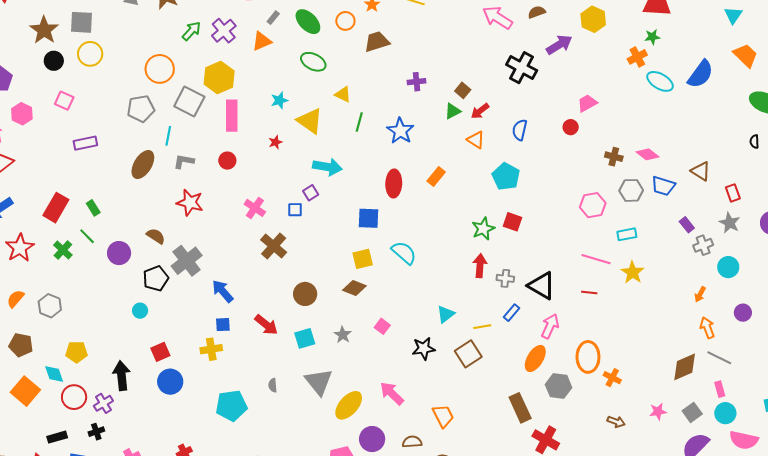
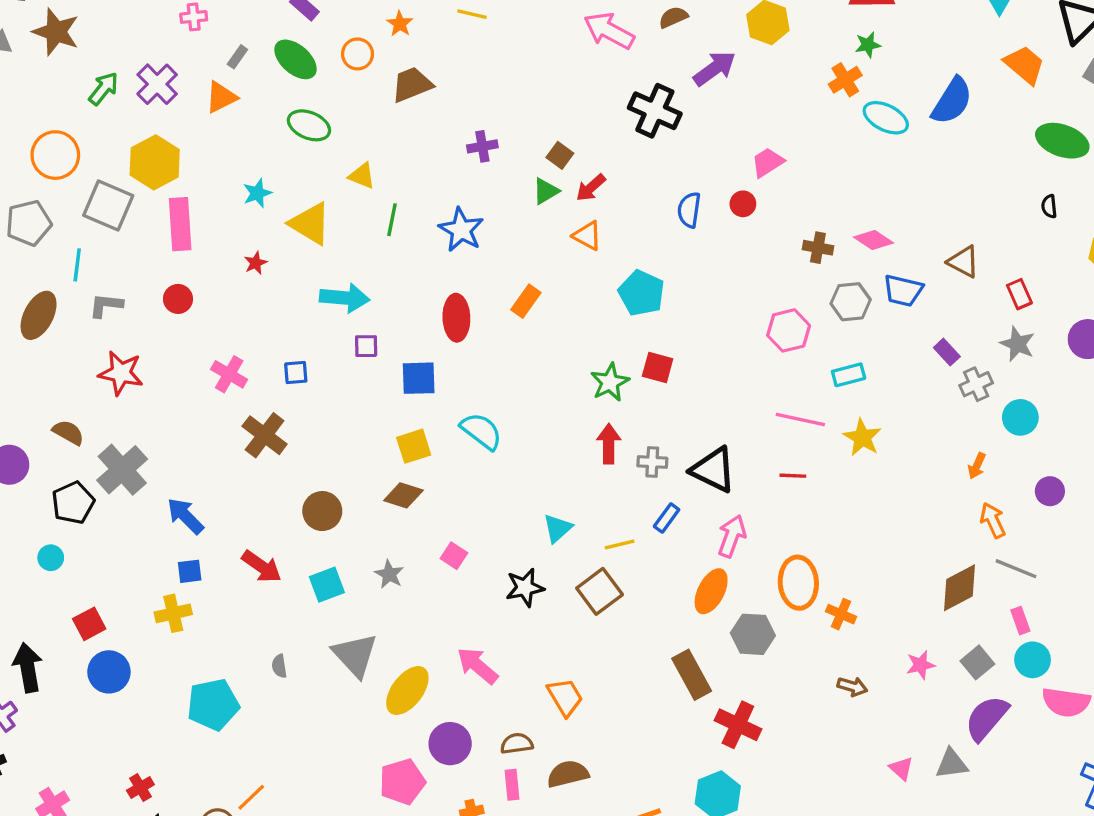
blue semicircle: (520, 130) -> (689, 210), moved
purple square: (311, 193) -> (366, 346), moved, turned 35

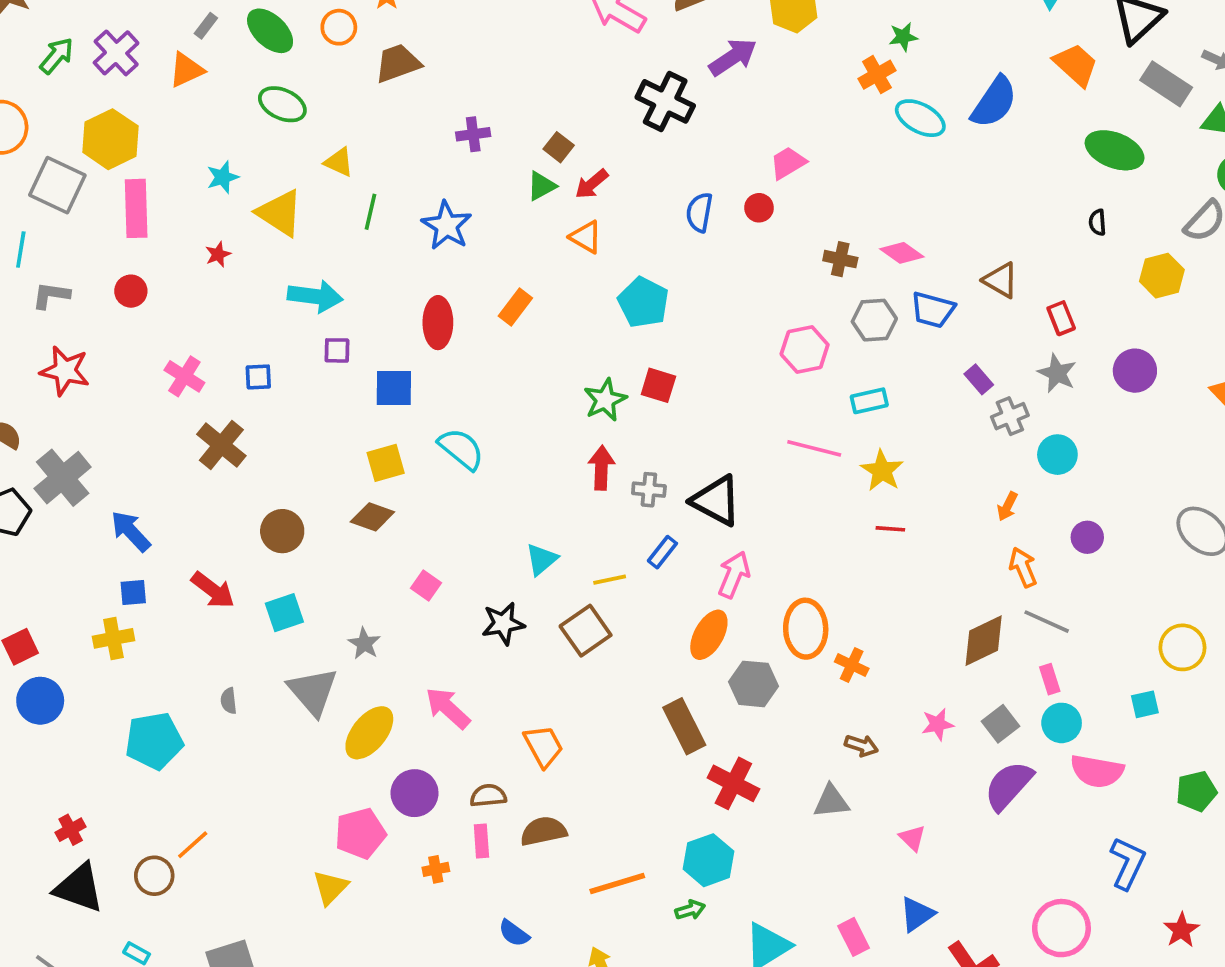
red line: (793, 476) -> (890, 529), moved
gray star: (389, 574) -> (364, 644), moved
gray triangle: (952, 764) -> (831, 801), moved

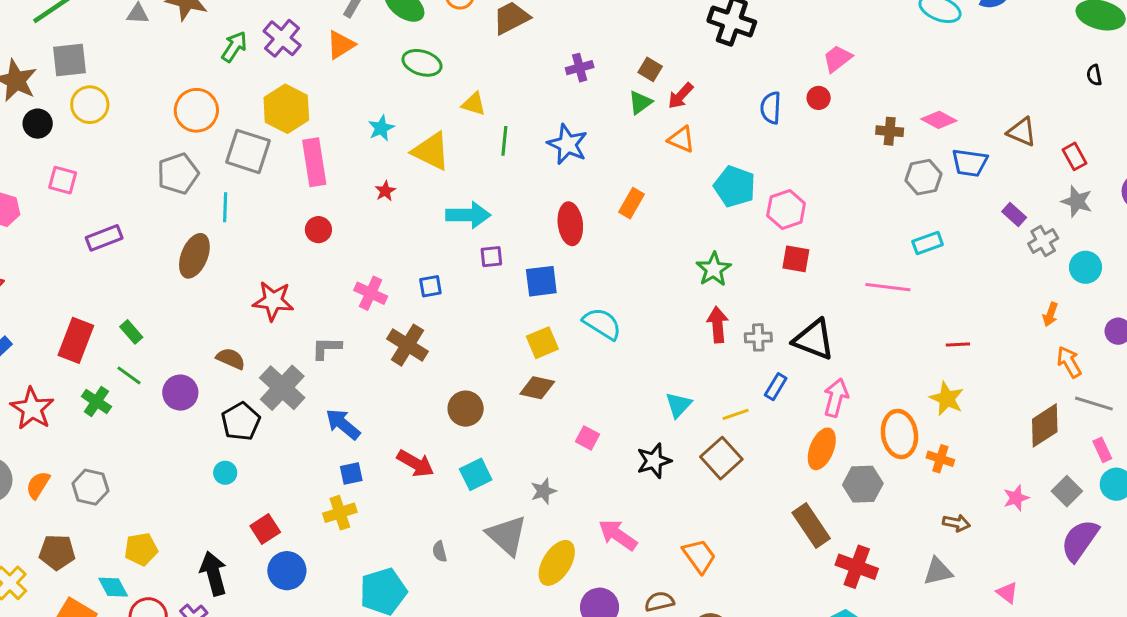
gray L-shape: (51, 295) -> (327, 348), moved
pink hexagon: (805, 349) -> (786, 209), moved
red square: (658, 385) -> (796, 259), moved
yellow star: (882, 471) -> (947, 399), moved
gray star: (364, 644) -> (543, 491), turned 30

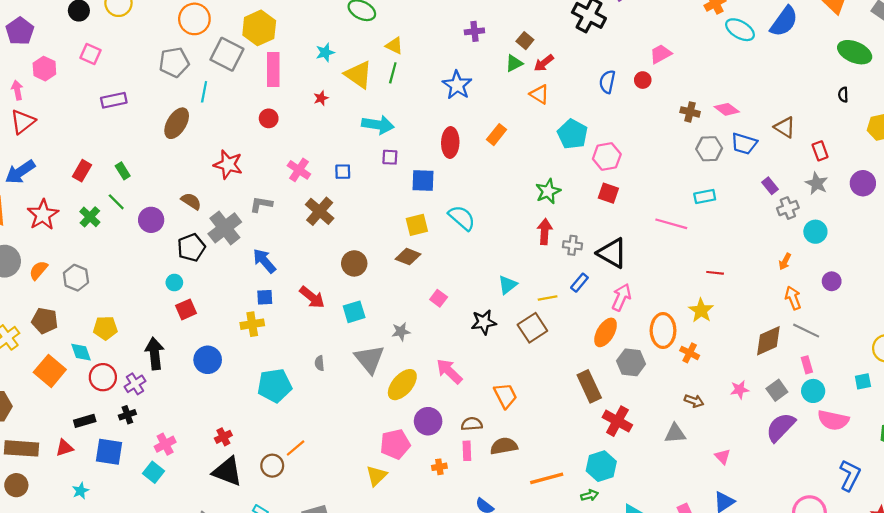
green line: (504, 141) -> (393, 73), moved
red rectangle: (76, 340) -> (82, 171), size x0.7
red square: (265, 529) -> (186, 309), moved

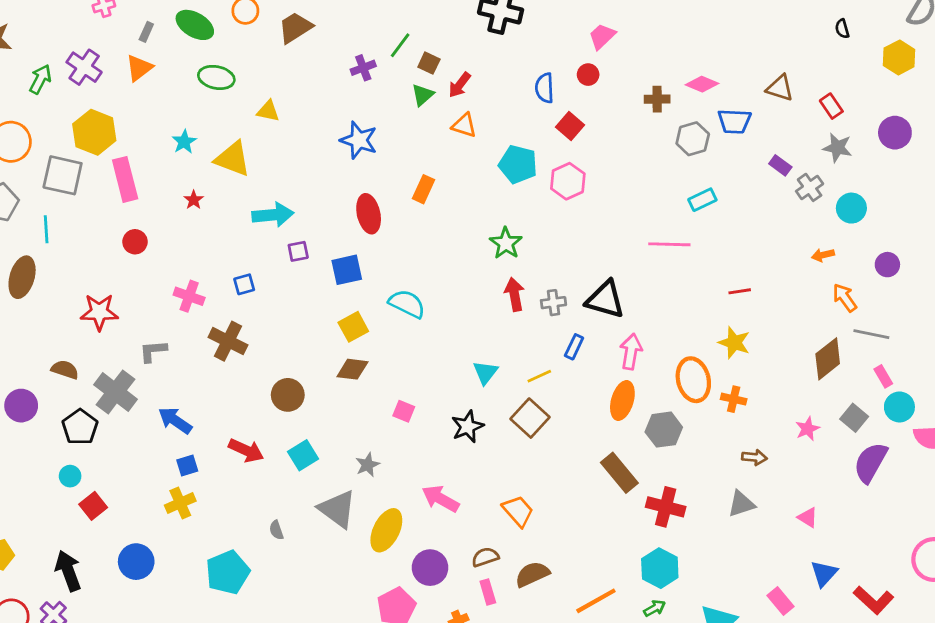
green line: (393, 73) -> (400, 45), moved, turned 36
red square: (608, 193) -> (570, 126), moved, turned 36
orange arrow: (785, 262) -> (823, 255), turned 63

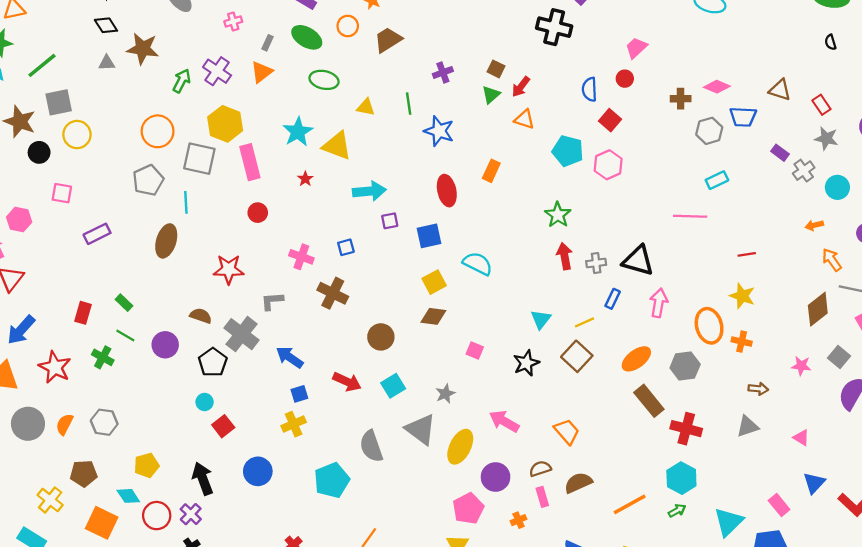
green line: (400, 45) -> (409, 104), moved, turned -45
cyan star: (184, 142) -> (298, 132), size x1.5
orange ellipse: (622, 400) -> (636, 359), moved, turned 36
pink star: (807, 429) -> (801, 366), turned 30
gray semicircle: (276, 530) -> (371, 446), size x2.0

